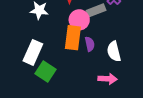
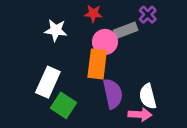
purple semicircle: (90, 44) -> (113, 94), moved, size x1.6
white semicircle: (114, 51) -> (148, 96), moved

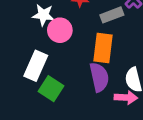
pink circle: (105, 42) -> (60, 30), moved
orange rectangle: (97, 64) -> (103, 48), moved

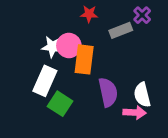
white star: (43, 15) -> (52, 47), moved
orange rectangle: (103, 48) -> (84, 59), moved

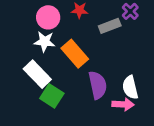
pink circle: (69, 46) -> (48, 17), moved
orange rectangle: (84, 59) -> (75, 54), turned -48
white rectangle: (45, 81) -> (37, 74), turned -68

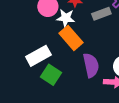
white star: (45, 42) -> (66, 18), moved
white rectangle: (37, 74) -> (38, 56), turned -75

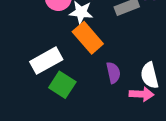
purple semicircle: (91, 65) -> (113, 73), size x0.7

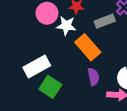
orange rectangle: (88, 38) -> (88, 47), moved

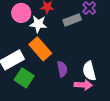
orange rectangle: (88, 47) -> (40, 49), moved

